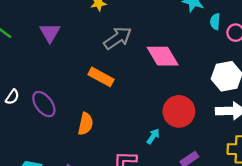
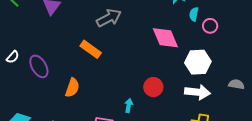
pink diamond: (163, 56) -> (165, 38), moved
red circle: (179, 111) -> (153, 87), size x0.7
cyan arrow: (153, 136) -> (129, 106), turned -32

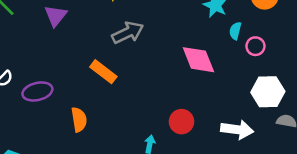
white hexagon: (198, 62) -> (268, 92), moved
purple ellipse: (39, 66) -> (37, 91), turned -75
orange semicircle: (72, 88) -> (79, 120), turned -30

